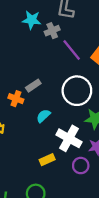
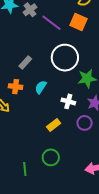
orange cross: (16, 99) -> (16, 87), moved
white cross: (69, 138) -> (68, 101), size x0.6

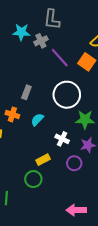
gray rectangle: (25, 63) -> (26, 92), turned -32
green circle: (51, 157) -> (33, 179), moved

